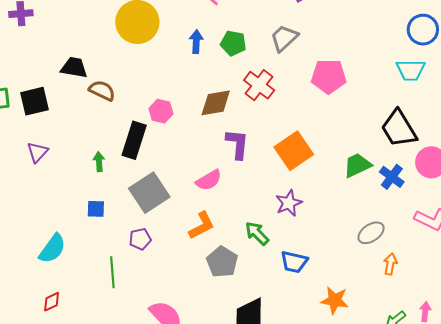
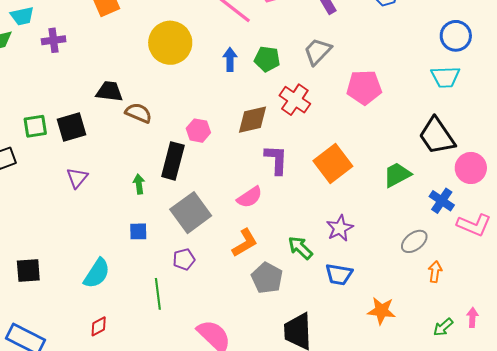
blue cross: (392, 177) -> (442, 201), moved
purple star: (289, 203) -> (340, 228), moved

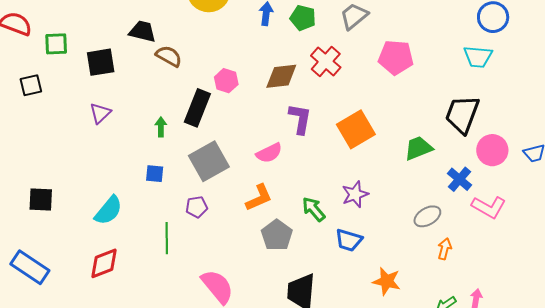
green square: (35, 126) -> (56, 44), moved
black trapezoid: (437, 136) -> (462, 114), turned 48
red diamond: (99, 326) -> (104, 263), size x1.6

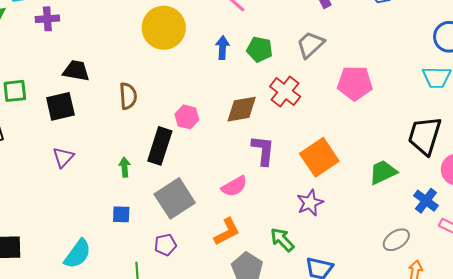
black trapezoid: (143, 31) -> (76, 71), moved
brown semicircle: (169, 56) -> (128, 96), turned 60
purple star: (355, 194) -> (310, 203), moved

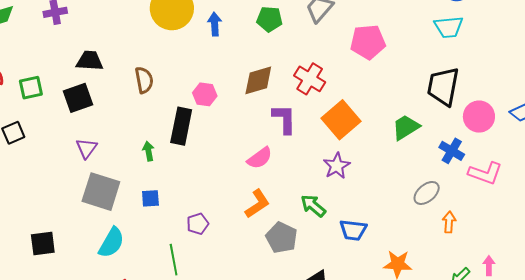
blue arrow: (222, 48) -> (215, 24), moved
red cross: (285, 92) -> (310, 79), moved
gray square: (175, 198) -> (101, 192), moved, turned -33

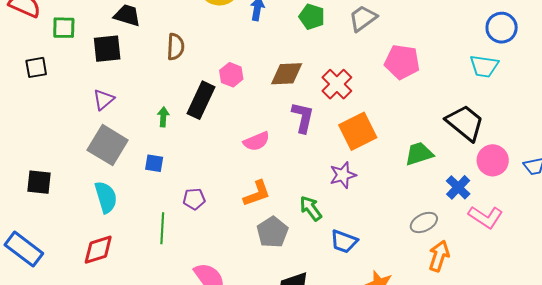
black trapezoid: (443, 86) -> (465, 123), turned 105
pink semicircle: (260, 158) -> (256, 141), moved
orange arrow: (449, 222) -> (439, 256), size x1.4
cyan semicircle: (111, 243) -> (106, 197), turned -60

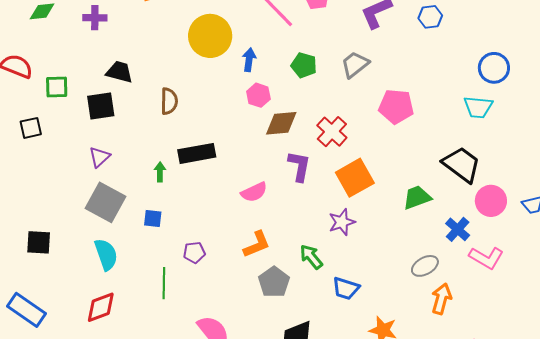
pink hexagon: (231, 75) -> (258, 95), moved
black rectangle: (201, 100) -> (197, 153), turned 57

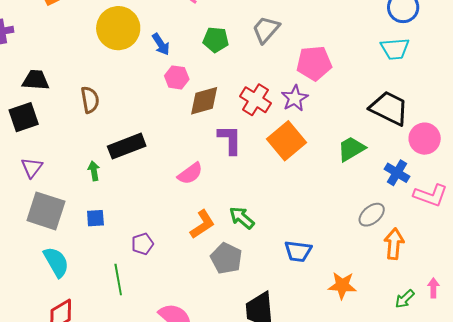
blue arrow: (249, 60) -> (161, 44), turned 150
purple star: (342, 222) -> (295, 98), moved
green arrow: (311, 257) -> (242, 218), moved

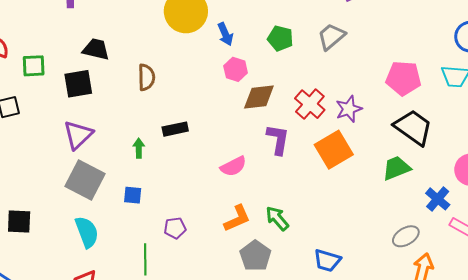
pink pentagon: (314, 63) -> (403, 78), moved
black trapezoid: (389, 108) -> (413, 127), moved
black rectangle: (127, 146) -> (175, 129), size x0.7
purple triangle: (32, 167) -> (78, 135), size x1.4

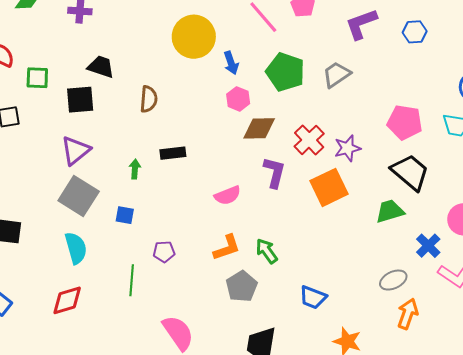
green pentagon: (280, 38) -> (285, 72), size x1.5

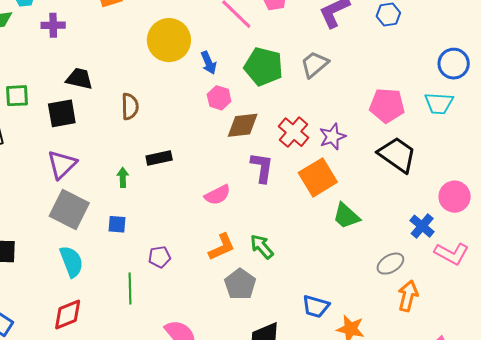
green trapezoid: (390, 211) -> (346, 216), moved, turned -116
blue trapezoid: (313, 297) -> (316, 306), moved

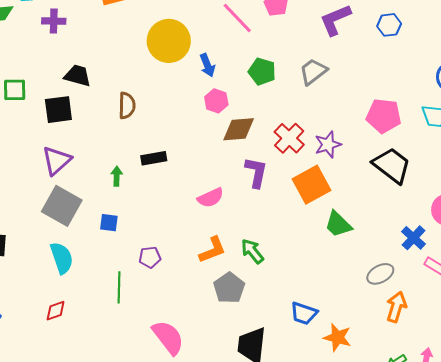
green pentagon: (264, 67) -> (262, 72), size x0.7
red diamond: (68, 315) -> (56, 311), size x0.7

